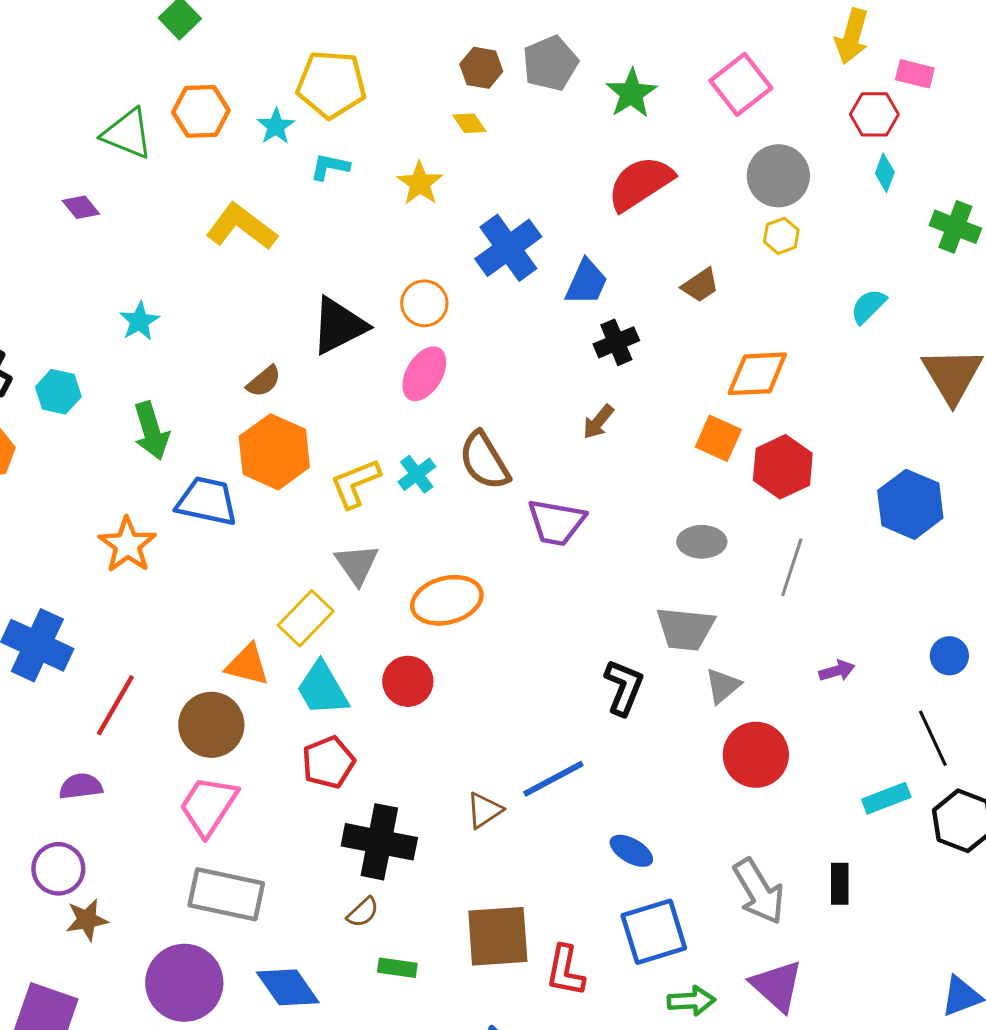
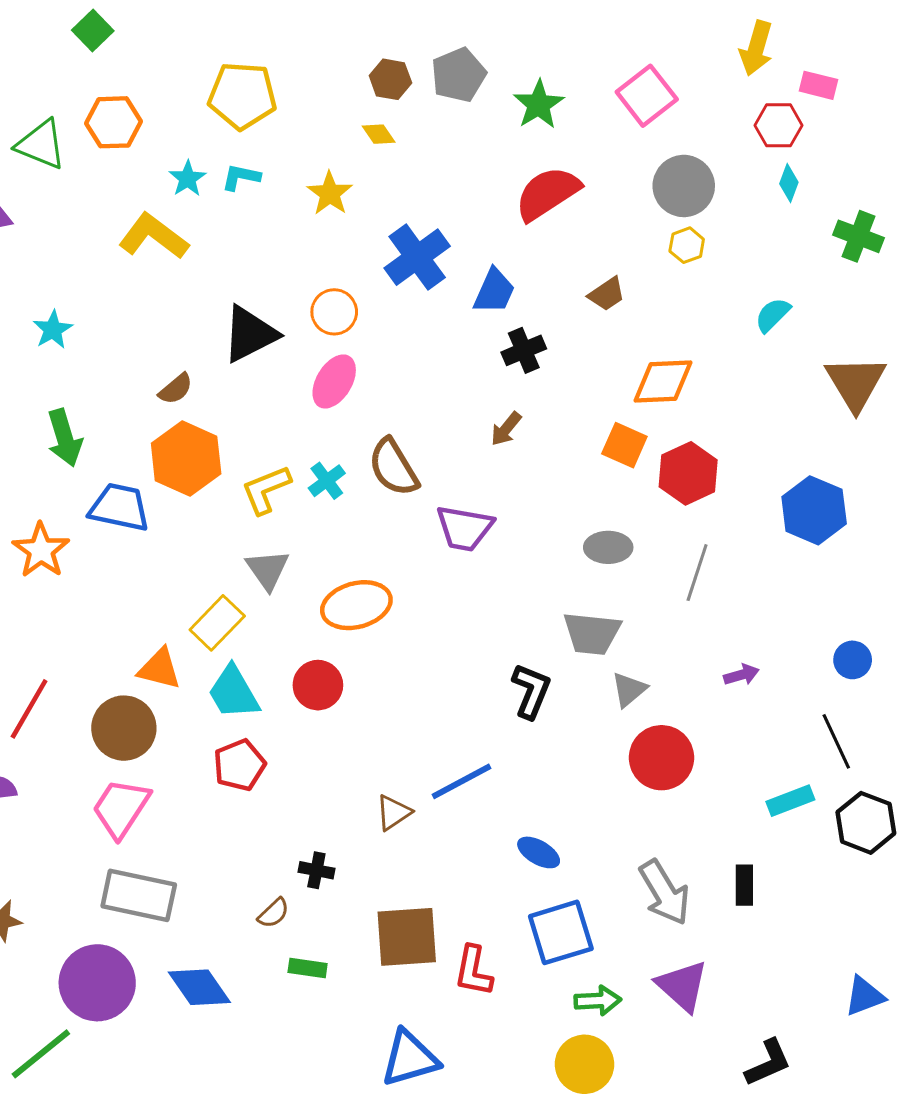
cyan star: (276, 126) -> (188, 179), moved
black cross: (379, 842) -> (316, 870), moved, size x0.5

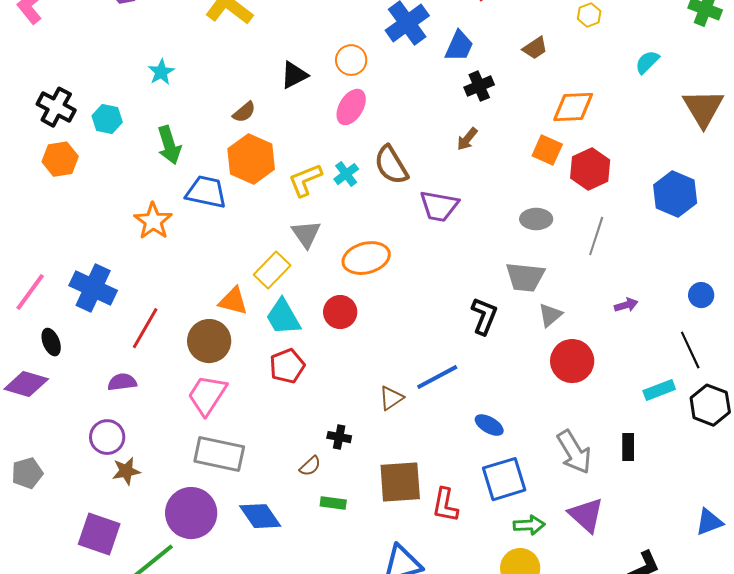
black triangle: (250, 334) -> (294, 75), size x0.7

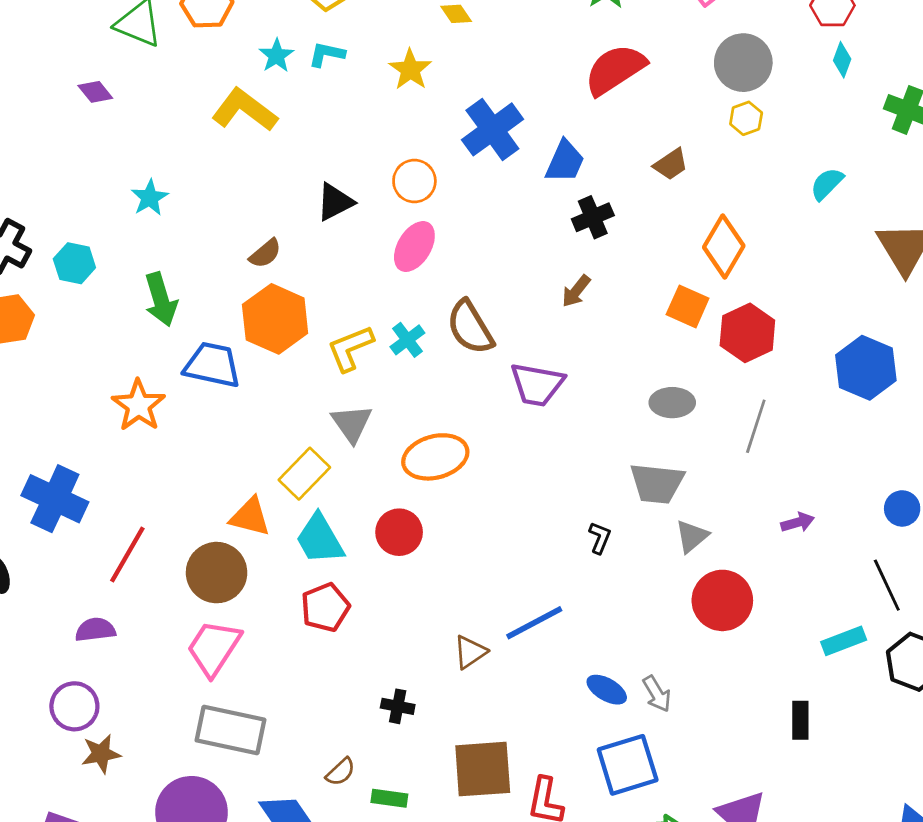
orange diamond: (573, 107) -> (724, 247), turned -57
black L-shape: (484, 316) -> (600, 538), size x0.6
gray arrow: (574, 452) -> (657, 694), moved, size x0.6
brown semicircle: (310, 466) -> (341, 772), moved

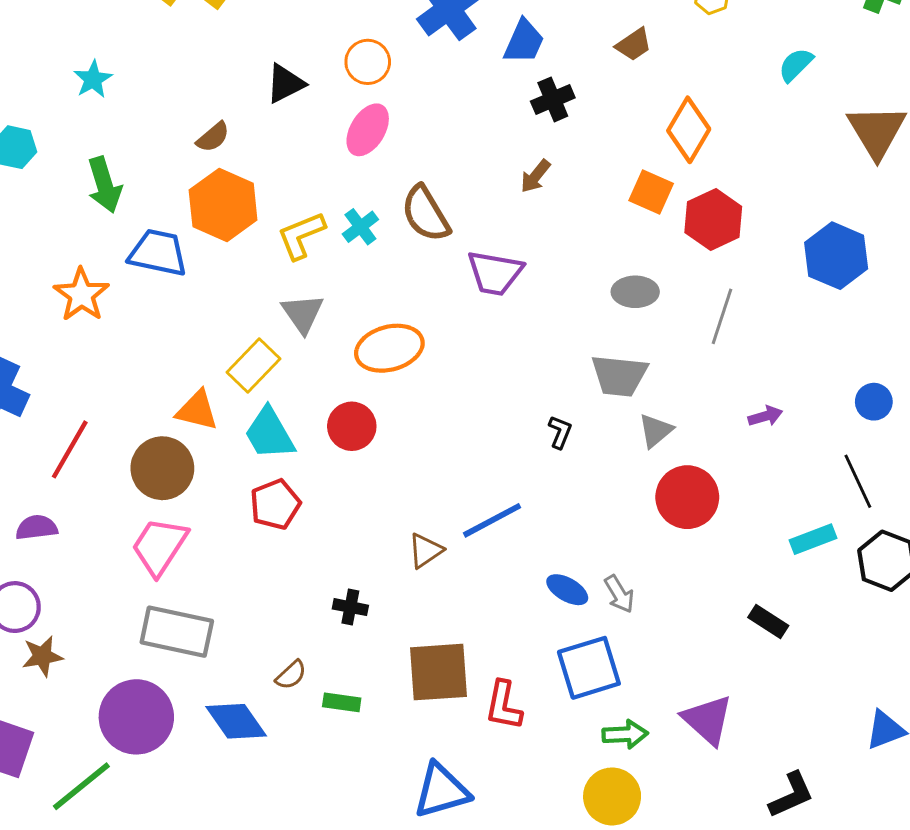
black rectangle: (800, 720) -> (768, 621), turned -57

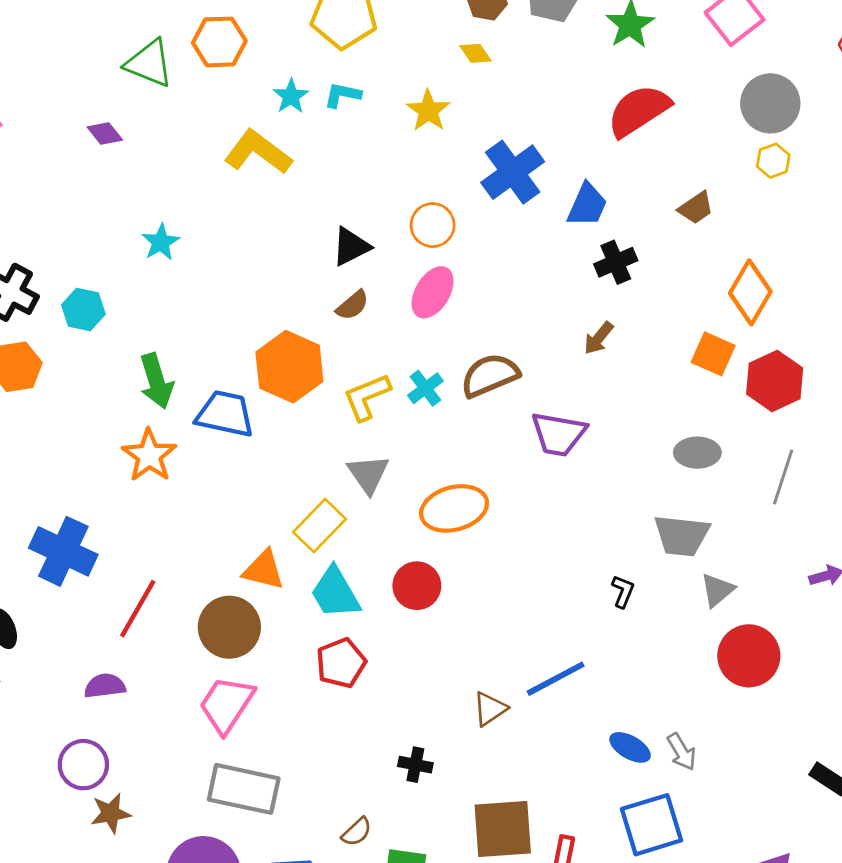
brown semicircle: (213, 137) -> (352, 305), moved
green arrow: (105, 185) -> (156, 381), moved
brown semicircle: (426, 214) -> (490, 375), turned 98

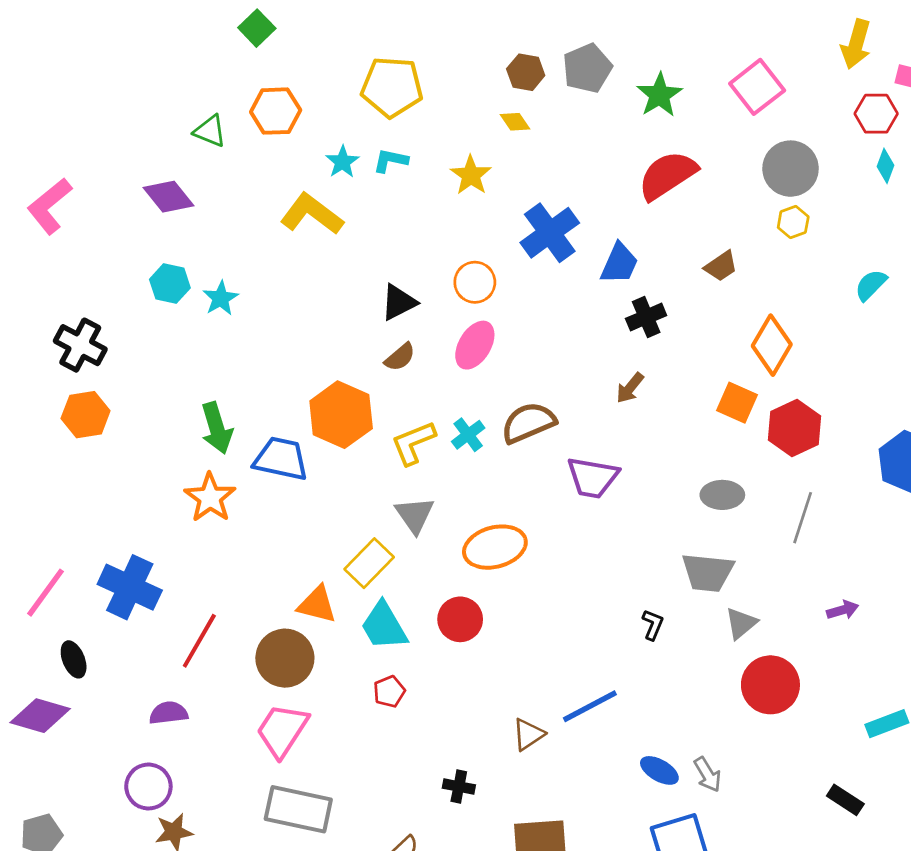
green triangle: (149, 63) -> (210, 131), size x0.7
purple diamond: (105, 133) -> (169, 197), size x1.5
cyan hexagon: (83, 309) -> (170, 284), moved
red pentagon: (341, 663) -> (389, 692), size x0.7

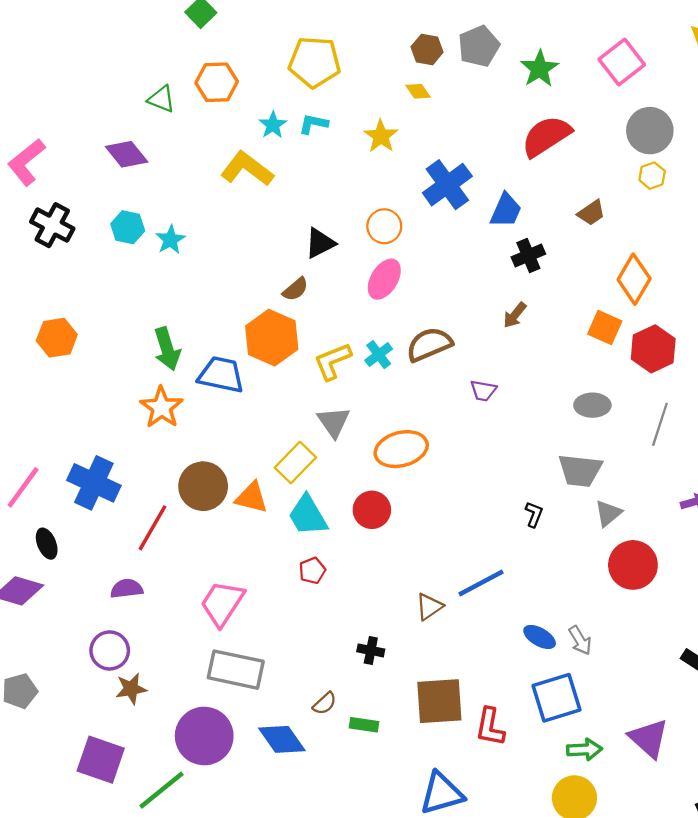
black cross: (80, 345) -> (52, 225), moved
brown semicircle: (400, 357) -> (295, 289), moved
purple trapezoid: (593, 478) -> (483, 391), size x0.6
brown circle: (285, 658) -> (203, 486), moved

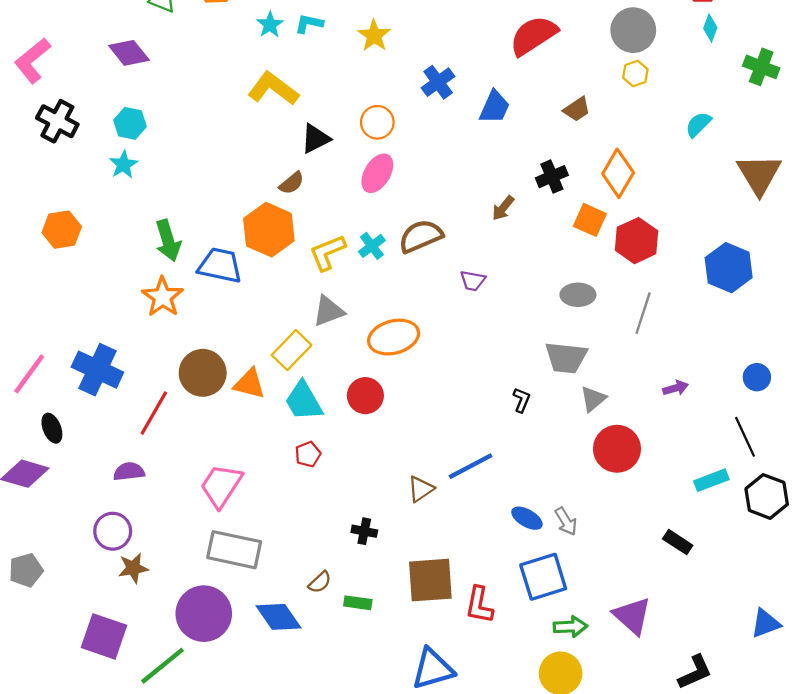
yellow L-shape: (247, 169) -> (273, 89), moved
blue cross: (447, 185) -> (438, 82), size x0.7
cyan star: (170, 240) -> (123, 165), moved
black cross: (528, 255) -> (552, 177), moved
gray triangle: (334, 422) -> (328, 311), turned 44

